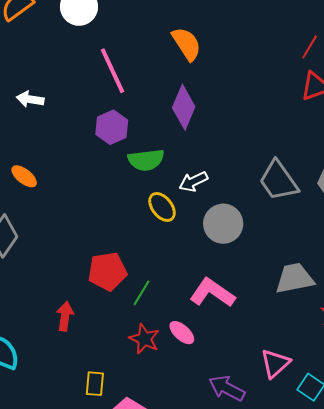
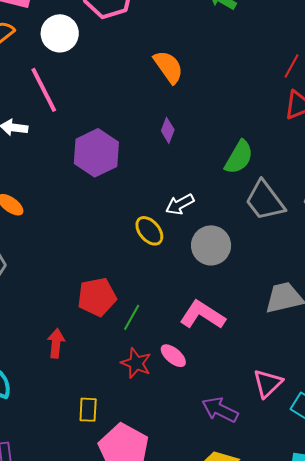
pink line: (113, 71) -> (44, 90), moved
purple diamond: (184, 107) -> (168, 130), size x0.6
purple hexagon: (112, 127) -> (96, 153), size x1.4
green semicircle: (146, 160) -> (239, 157), moved, turned -51

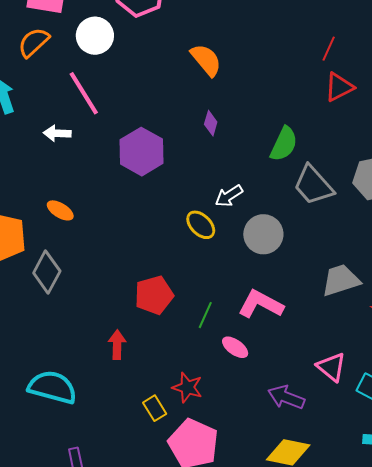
green line: (132, 317) -> (205, 315), moved
red star: (136, 363) -> (187, 387), moved
pink triangle: (268, 383) -> (331, 367), turned -32
yellow rectangle: (88, 410) -> (155, 408), turned -30

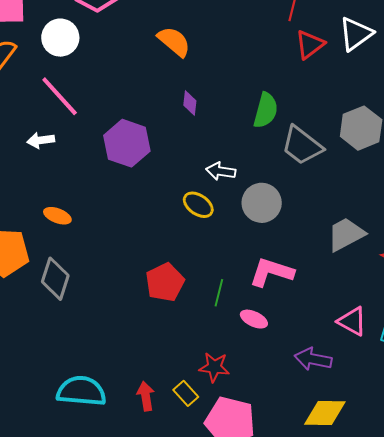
white arrow: (229, 196) -> (221, 171), turned 52
red arrow: (117, 345) -> (146, 396), moved

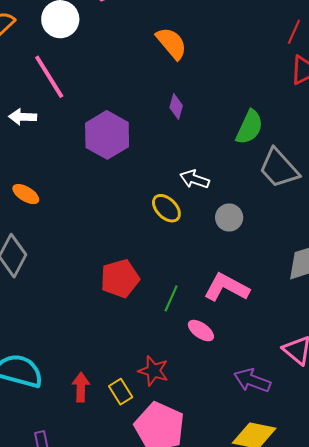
gray circle: (262, 203) -> (229, 217), size x0.7

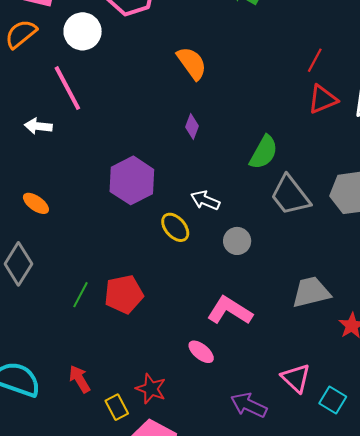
purple hexagon: (107, 135) -> (132, 180), moved
green line: (171, 298) -> (81, 295), moved
red arrow: (81, 387) -> (80, 379), moved, turned -36

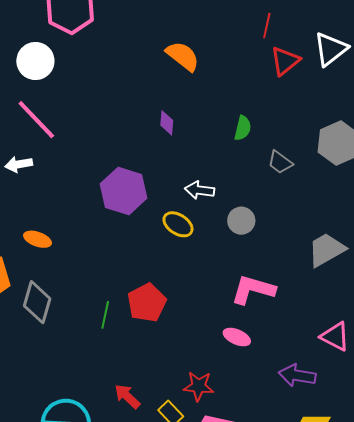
orange semicircle: (192, 63) -> (183, 56), moved
green semicircle: (264, 152) -> (243, 128), size x0.7
gray trapezoid: (290, 195) -> (280, 162), size x0.6

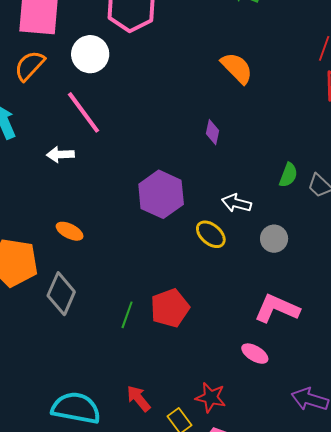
green semicircle: (243, 128) -> (288, 175), moved

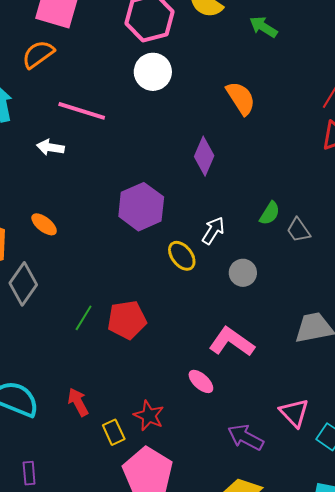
white circle: (90, 54) -> (153, 72), moved
pink line: (84, 112) -> (82, 111), turned -48
purple diamond: (213, 132) -> (204, 156), size x1.5
white arrow: (237, 203) -> (213, 230), turned 96

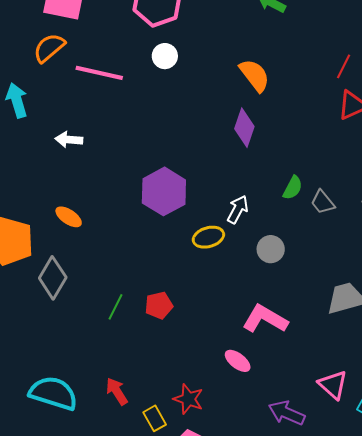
white circle: (153, 72) -> (165, 56), size x0.7
pink line: (82, 111) -> (99, 73), moved
purple diamond: (204, 156) -> (244, 128), moved
yellow ellipse: (182, 256) -> (208, 237), turned -64
red pentagon: (127, 320) -> (159, 305), size x0.7

